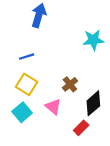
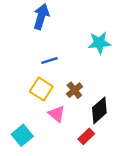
blue line: (27, 57) -> (50, 60), moved
yellow square: (27, 84) -> (41, 89), moved
cyan square: (22, 112) -> (22, 135), moved

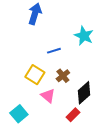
cyan star: (99, 43) -> (84, 36), turned 30
blue line: (50, 60) -> (54, 51), moved

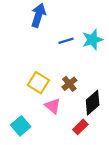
cyan star: (84, 36) -> (93, 40), turned 30
blue line: (54, 51) -> (66, 41), moved

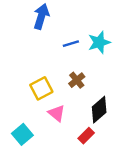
yellow square: (38, 83) -> (41, 88), turned 30
brown cross: (69, 84) -> (77, 80), moved

